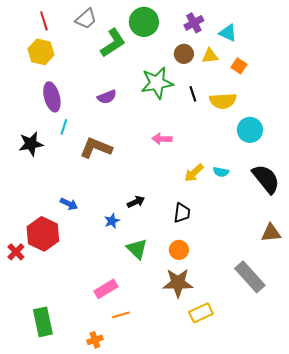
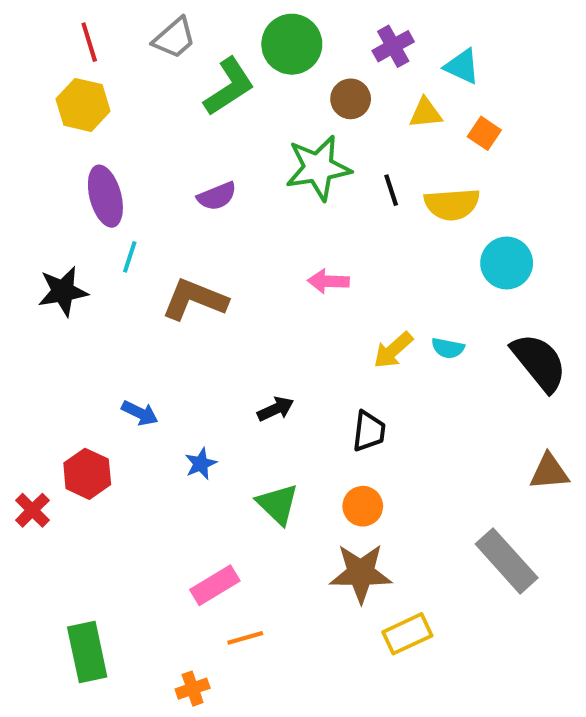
brown circle: (184, 54) -> (351, 99), moved
blue star: (112, 221) -> (201, 464), moved
red hexagon: (43, 234) -> (87, 474), size x0.7

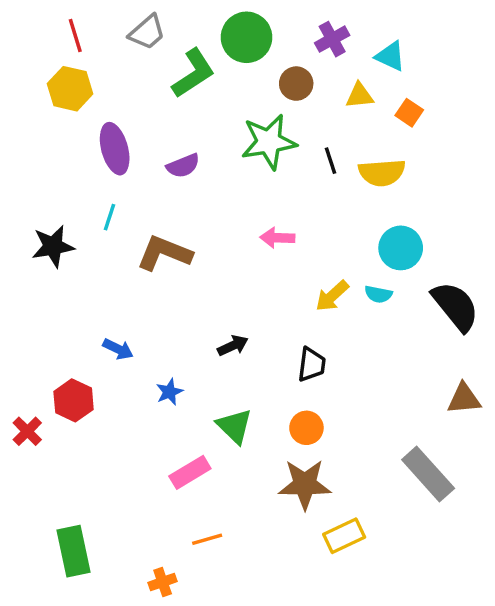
purple ellipse: (105, 196) -> (115, 149), moved
cyan circle: (507, 263) -> (401, 248), moved
pink rectangle: (215, 585) -> (190, 472), moved

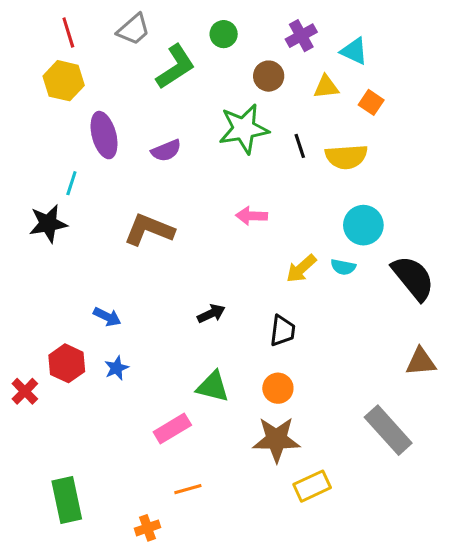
green circle: (247, 37) -> (224, 34), size x0.6
cyan line: (109, 217) -> (71, 183), moved
blue star: (169, 392) -> (116, 368), moved
green triangle: (235, 426) -> (213, 387), turned -30

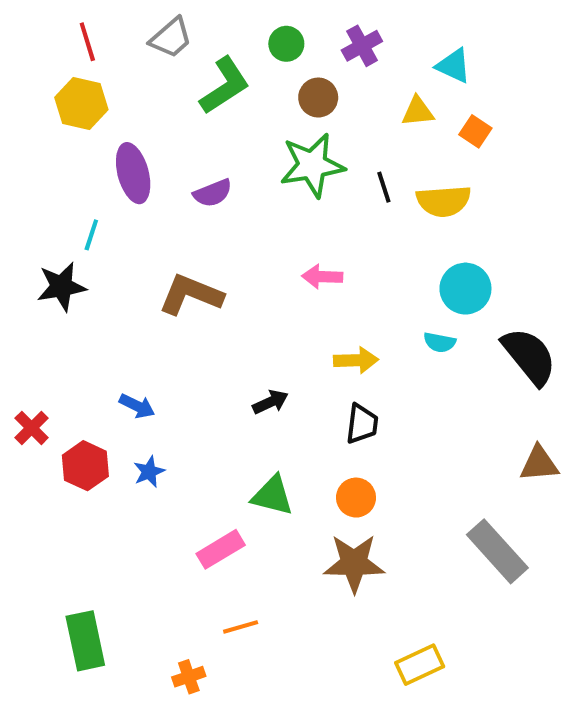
purple cross: (301, 36) -> (362, 46), moved
brown circle: (269, 76) -> (318, 98), moved
yellow arrow: (301, 269) -> (356, 360), moved, turned -140
red cross: (25, 391) -> (32, 428), moved
yellow rectangle: (312, 486) -> (420, 665), moved

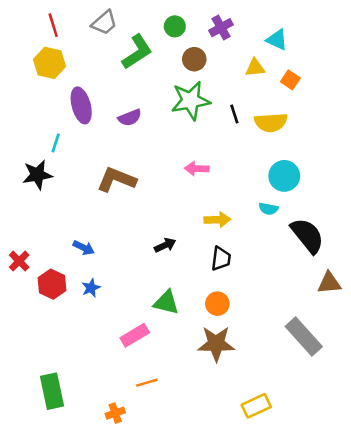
black semicircle: (529, 356) -> (307, 236), moved

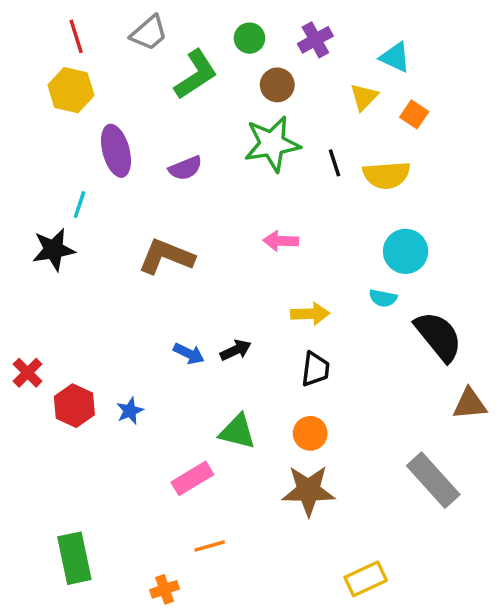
yellow triangle: (255, 68) -> (364, 97), turned -40
blue arrow: (84, 248) -> (189, 354), moved

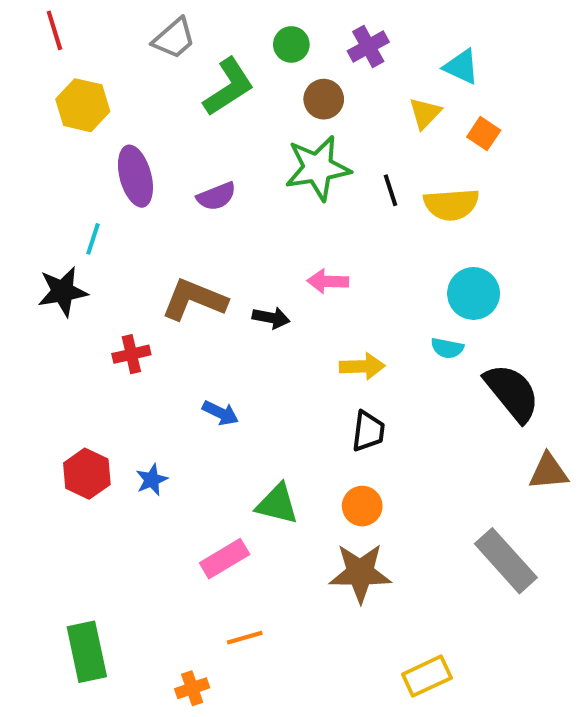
red line: (76, 36) -> (54, 30), moved
black arrow: (236, 350) -> (271, 318), moved, turned 36
red cross: (28, 373) -> (131, 354), moved, turned 32

